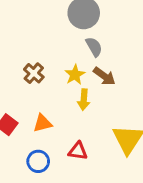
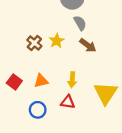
yellow star: (75, 75) -> (57, 41), moved
yellow arrow: (84, 100) -> (72, 80), moved

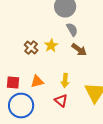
red square: (14, 82) -> (13, 82), turned -32
red triangle: (68, 102) -> (61, 100), turned 32
blue circle: (38, 110) -> (21, 106), moved, size x1.6

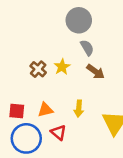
red triangle: (61, 100) -> (58, 132), moved

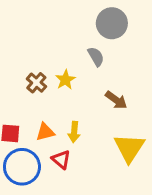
gray circle: (79, 20) -> (112, 23), moved
brown arrow: (95, 72) -> (116, 100), moved
yellow arrow: (79, 109) -> (74, 132), moved

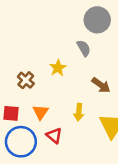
brown cross: (36, 83) -> (26, 80), moved
orange triangle: (45, 132) -> (41, 112), turned -42
yellow arrow: (74, 132) -> (79, 112), moved

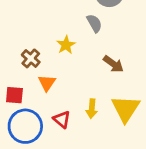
orange triangle: (41, 112) -> (47, 83), moved
yellow arrow: (79, 112) -> (92, 109), moved

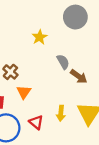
gray semicircle: (94, 23) -> (63, 62), moved
yellow star: (66, 45) -> (40, 37), moved

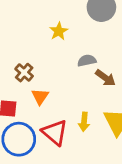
gray semicircle: (63, 62) -> (87, 61), turned -72
red triangle: (36, 122) -> (55, 133), size x1.5

